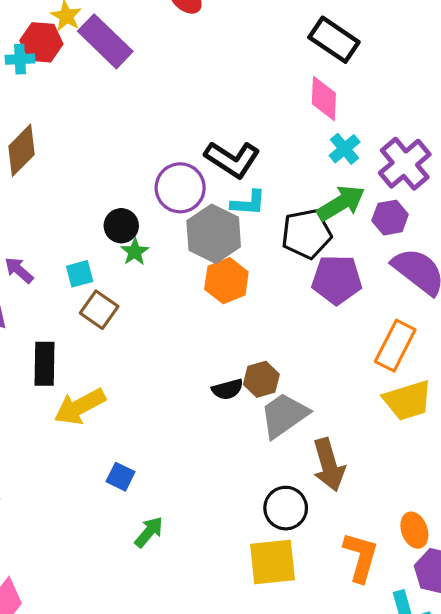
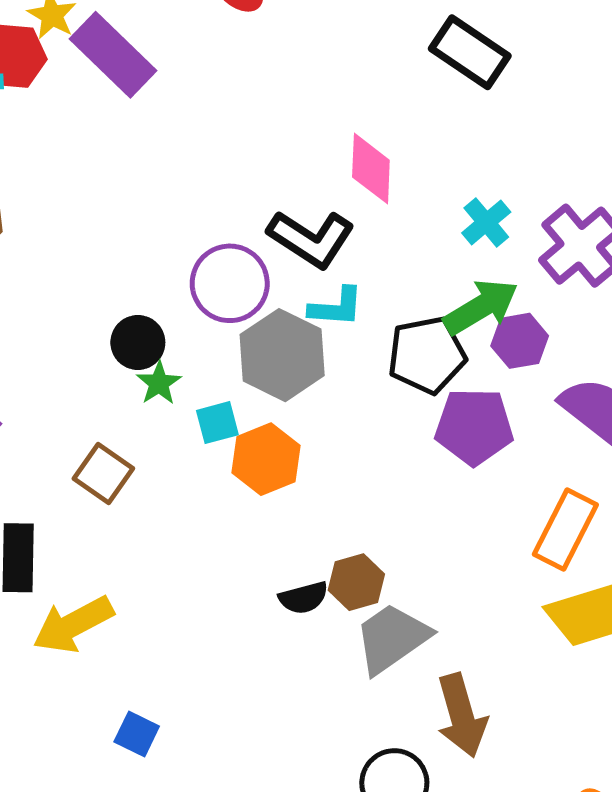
pink diamond: (324, 99) -> (371, 169), moved
purple hexagon: (390, 218) -> (520, 341), moved
cyan square: (80, 274) -> (217, 423), moved
orange hexagon: (226, 281) -> (266, 459), moved

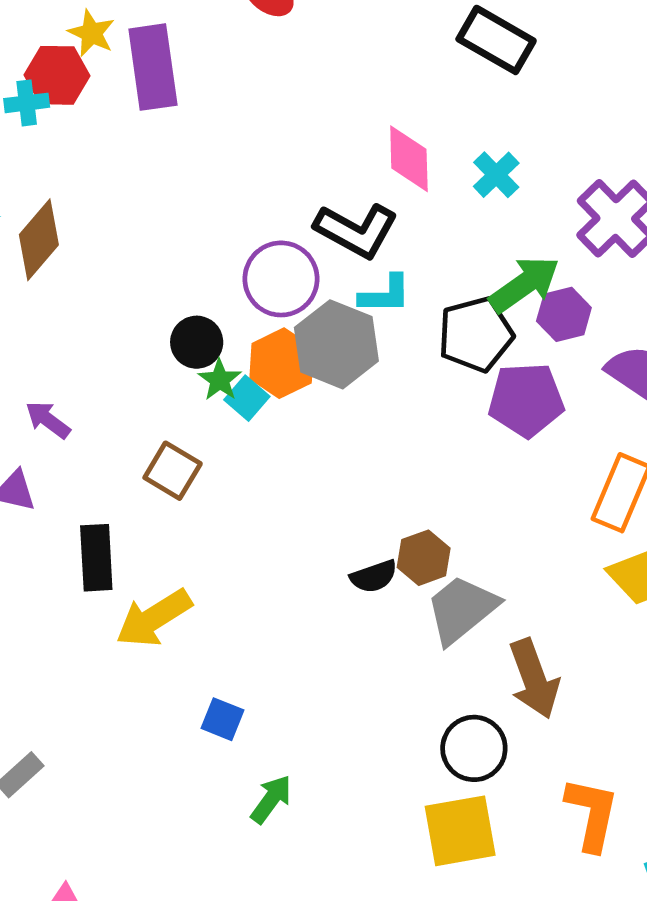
purple rectangle: (113, 55) -> (153, 67), turned 42
cyan cross: (486, 222) -> (496, 175), moved
cyan square: (217, 423) -> (247, 398), moved, turned -30
orange hexagon: (266, 459) -> (282, 363), moved

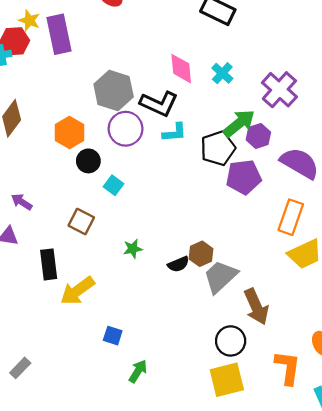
gray hexagon: (336, 344) -> (114, 91), moved
orange hexagon: (282, 363) -> (70, 132), moved
green star: (220, 380) -> (133, 249), moved, turned 30

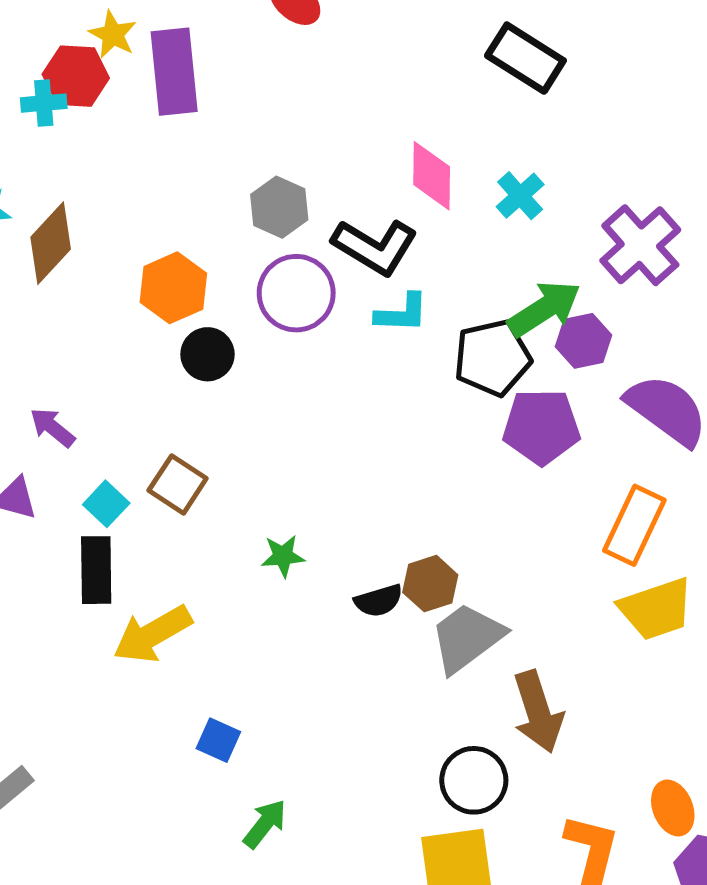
gray hexagon: (114, 91) -> (279, 207), size x0.7
cyan square: (114, 185) -> (106, 504), moved

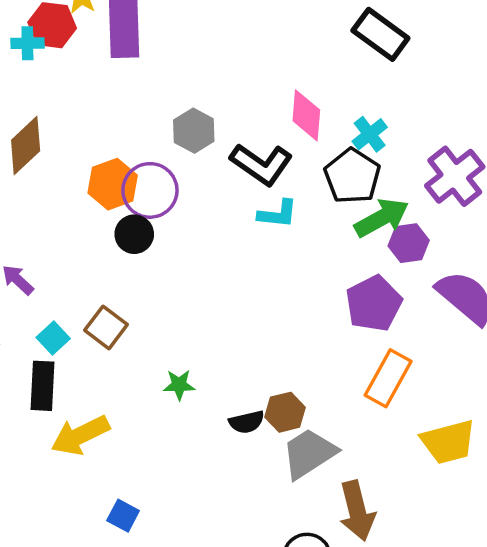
purple circle: (296, 293) -> (150, 190), moved
black pentagon: (493, 358) -> (352, 176), moved, turned -30
purple pentagon: (541, 427) -> (374, 304), turned -30
orange rectangle: (634, 525) -> (388, 378), moved

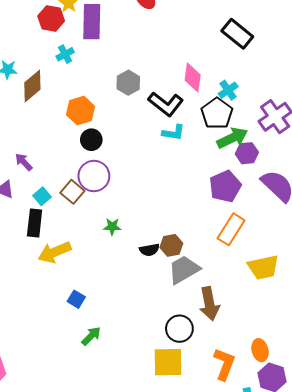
cyan cross: (27, 43) -> (65, 54), moved, turned -30
purple circle: (150, 190) -> (94, 176), moved

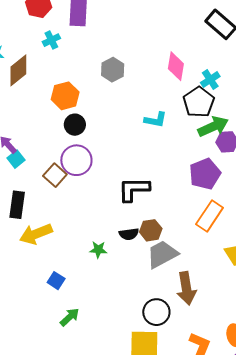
black L-shape: (166, 104) -> (134, 189), moved, turned 140
cyan square: (42, 196) -> (16, 159), moved
green star: (112, 227) -> (98, 250), moved

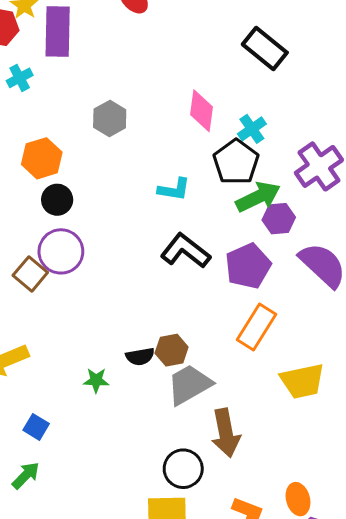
black L-shape: (134, 189) -> (185, 251), moved, turned 40
green arrow: (70, 317) -> (26, 475), moved

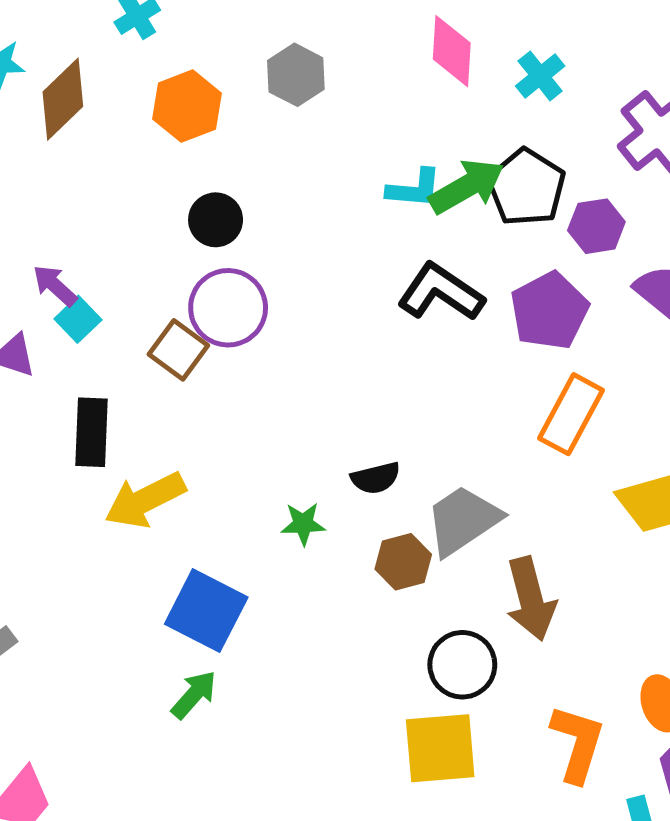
orange hexagon: (42, 158) -> (187, 106), moved
black pentagon: (236, 162) -> (526, 187), moved
green arrow: (258, 197) -> (467, 187), moved
brown hexagon: (172, 350) -> (403, 562), moved
blue square: (36, 427) -> (206, 611), size x1.8

